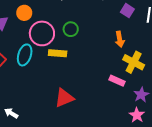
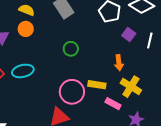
pink circle: (42, 33) -> (72, 92), moved
yellow rectangle: (58, 53) -> (97, 85), moved
cyan ellipse: (25, 55) -> (23, 71), turned 55

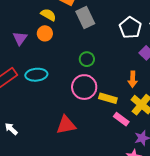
pink circle: (72, 92) -> (84, 87), moved

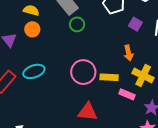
green circle: (87, 59) -> (77, 24), moved
red triangle: (66, 125) -> (88, 112), moved, turned 30

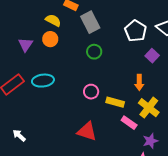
green circle: (77, 24) -> (94, 52), moved
pink circle: (83, 72) -> (91, 92), size x0.6

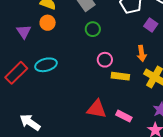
pink circle: (91, 92) -> (105, 60), moved
pink rectangle: (129, 123) -> (124, 116), moved
white arrow: (19, 135) -> (30, 122), size x1.5

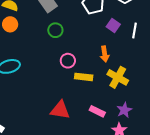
pink rectangle: (124, 116) -> (97, 111), moved

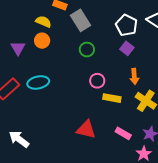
purple square: (113, 25) -> (127, 48), moved

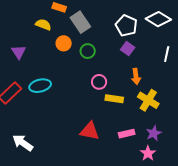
orange circle: (42, 41) -> (64, 43), moved
pink rectangle: (123, 133) -> (127, 134), turned -42

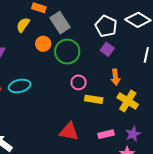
yellow semicircle: (43, 25) -> (23, 25), turned -77
green circle: (88, 51) -> (67, 52), size x1.6

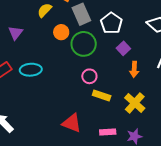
white pentagon: (106, 26) -> (111, 23), moved
orange arrow: (115, 77) -> (134, 69), moved

